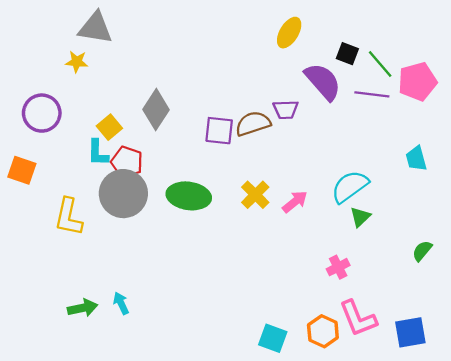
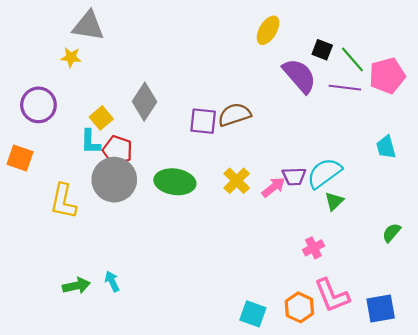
purple trapezoid: (286, 110) -> (294, 176), moved

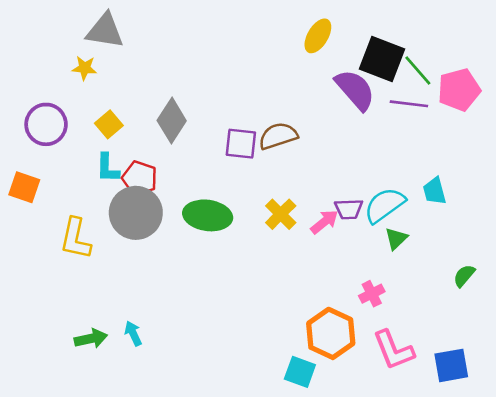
black square: (322, 50) -> (382, 59), size x1.8
yellow square: (101, 118) -> (109, 124), moved
cyan trapezoid: (386, 147) -> (435, 191), moved
orange hexagon: (299, 307) -> (331, 333), moved, size x1.4

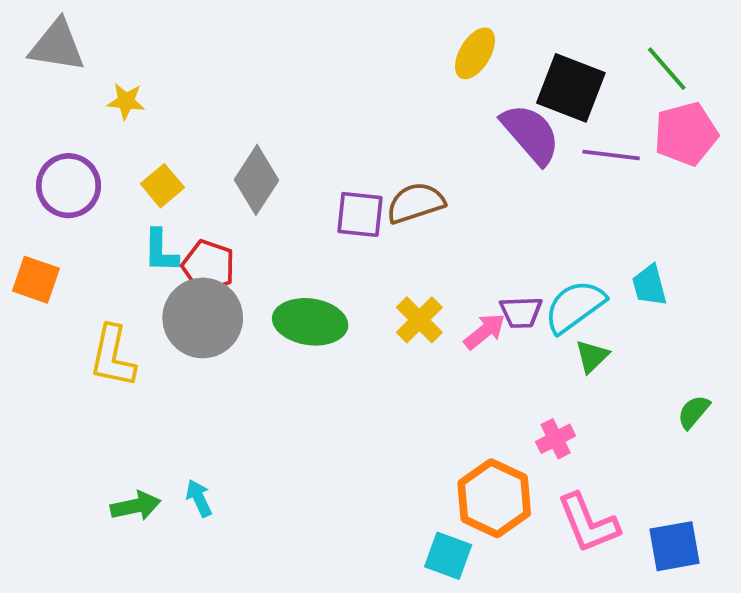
gray triangle: (105, 31) -> (57, 46), moved
green line: (418, 71) -> (667, 69), moved

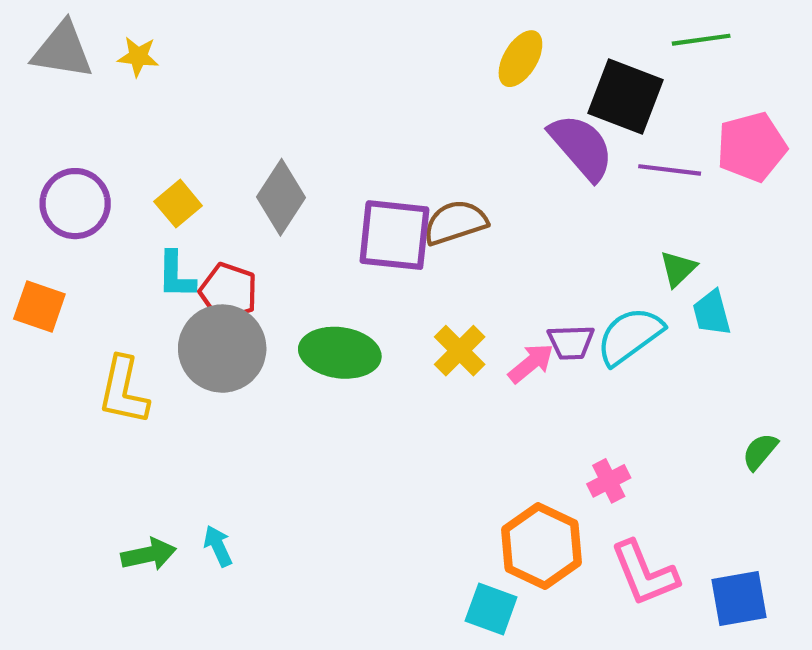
green line: (667, 69) -> (701, 40), moved, turned -57
yellow star: (126, 101) -> (138, 57), moved
purple square: (360, 214) -> (394, 235), size x1.4
green triangle: (592, 356) -> (678, 269), moved

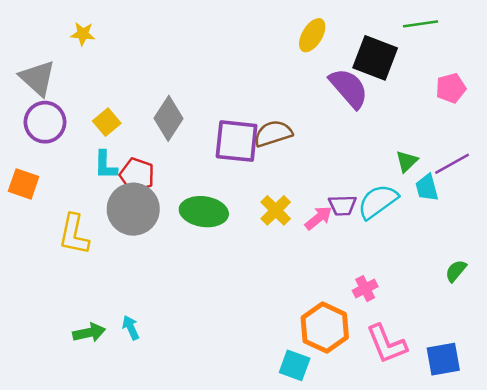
gray triangle: (63, 50) -> (37, 78), moved, turned 33
pink pentagon: (752, 147) -> (451, 88), size x0.7
purple line: (670, 170) -> (452, 164), moved, turned -36

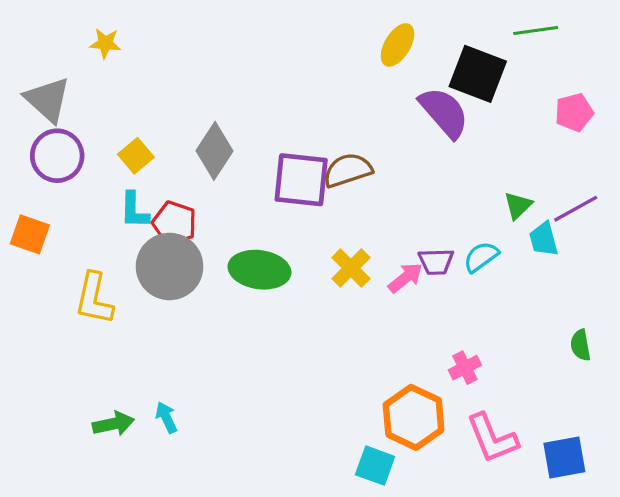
cyan semicircle: (378, 202) -> (481, 257), size x0.7
green semicircle: (456, 271) -> (580, 345), turned -50

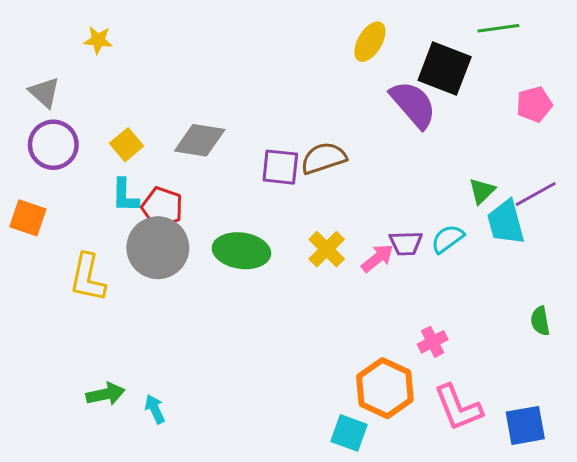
gray triangle: (48, 100) -> (44, 92), size x0.7
gray diamond: (214, 151) -> (200, 140), turned 66
purple square: (301, 180) -> (280, 167), size x0.7
cyan trapezoid: (544, 239) -> (506, 222), size x1.4
cyan arrow: (166, 417) -> (155, 409), moved

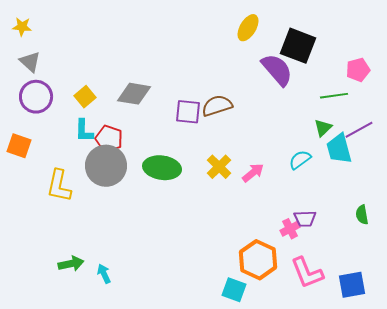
green line: (498, 28) -> (334, 96), moved
yellow star: (98, 40) -> (22, 27), moved
purple trapezoid: (406, 243) -> (305, 219), moved

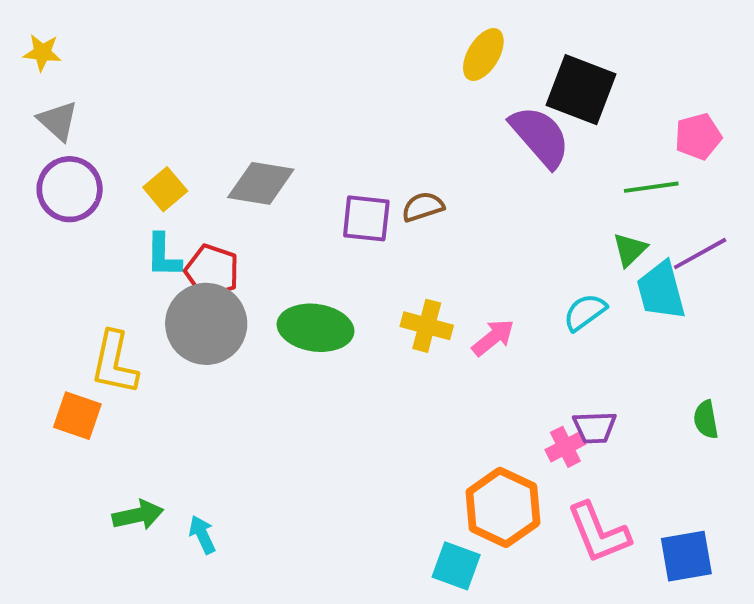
brown semicircle: (217, 106) -> (423, 207), size x0.7
orange square: (19, 146) -> (77, 416), moved
yellow cross: (219, 167) -> (427, 326), turned -30

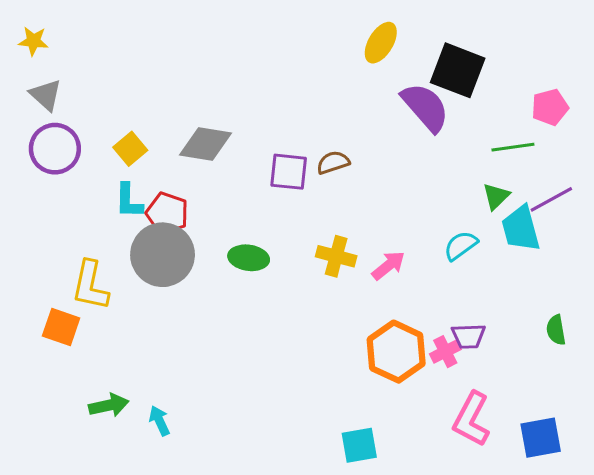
green ellipse: (316, 328) -> (249, 258), size x0.7
orange hexagon: (503, 507) -> (396, 352), moved
pink L-shape: (599, 533) -> (471, 419), turned 50
cyan square: (456, 566) -> (359, 445), turned -30

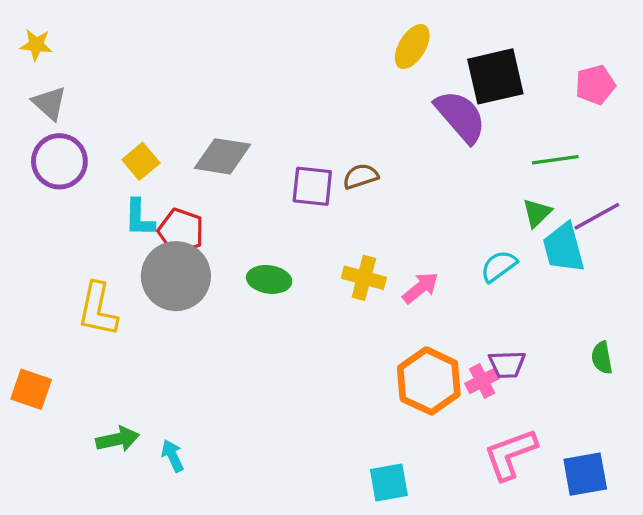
black square: (458, 70) -> (495, 76), turned -34
pink pentagon: (550, 107) -> (595, 85), moved
orange square: (61, 327) -> (31, 389), moved
pink L-shape: (471, 419) -> (510, 454), turned 42

